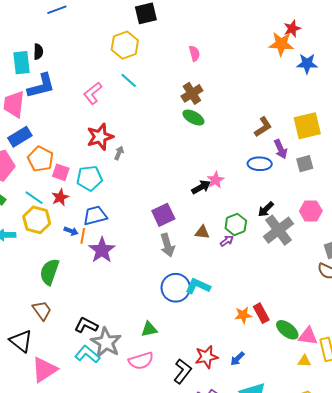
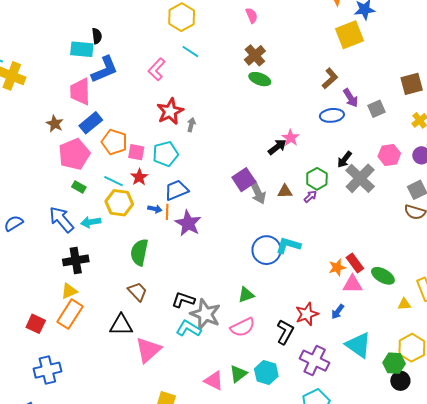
cyan rectangle: (22, 63) -> (82, 49), turned -70
yellow square: (307, 126) -> (350, 35), moved
gray arrow: (167, 245) -> (258, 193), moved
pink triangle: (308, 336) -> (353, 284), moved
black triangle: (21, 341) -> (121, 325), turned -30

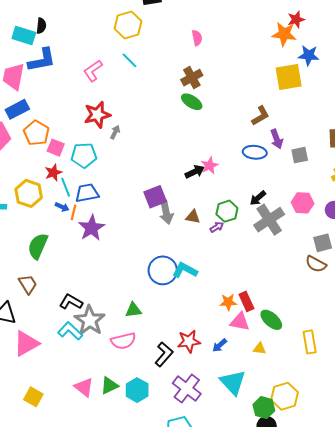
cyan line: (113, 181) -> (66, 187), moved, turned 30
yellow triangle: (404, 304) -> (259, 349), moved

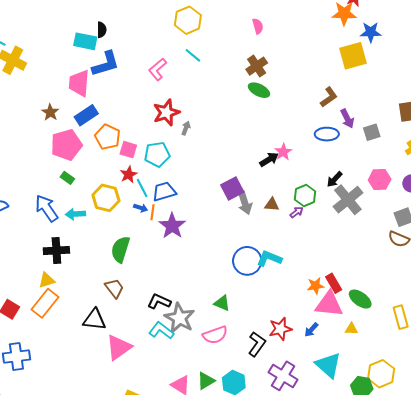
green triangle: (133, 310) -> (222, 303), turned 36
pink triangle: (240, 322) -> (329, 304), size x1.4

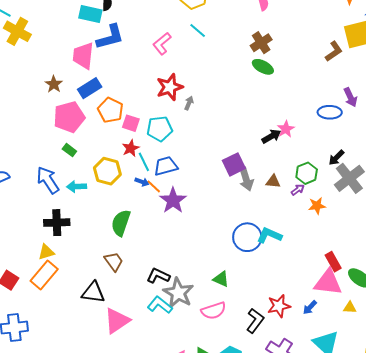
brown L-shape: (329, 97) -> (334, 51), moved
orange line: (153, 212) -> (154, 186), turned -56
orange star: (316, 286) -> (317, 206), moved

